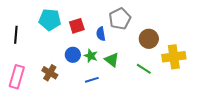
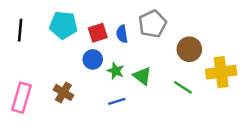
blue semicircle: (101, 34) -> (122, 34), moved
black line: (16, 35) -> (20, 30), moved
blue circle: (73, 55) -> (93, 59), moved

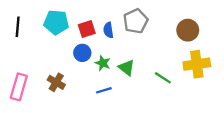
brown circle: (189, 49) -> (188, 30), moved

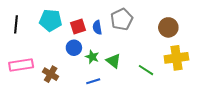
pink rectangle: (19, 87) -> (21, 65), moved, turned 65

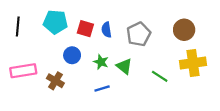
gray pentagon: (122, 19) -> (139, 34), moved
red square: (78, 26) -> (85, 29), turned 35
blue circle: (74, 48) -> (72, 55), moved

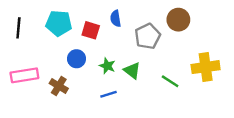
blue semicircle: (106, 30) -> (116, 18), moved
brown circle: (184, 30) -> (178, 20), moved

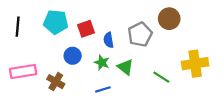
blue semicircle: (116, 18) -> (109, 40), moved
red square: (91, 30) -> (86, 29), turned -36

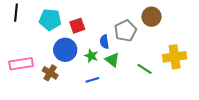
black line: (18, 27) -> (16, 13), moved
blue semicircle: (109, 40) -> (104, 42), moved
blue circle: (73, 56) -> (65, 50), size x1.5

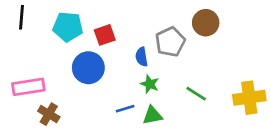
green star: (91, 56) -> (150, 84), moved
yellow cross: (175, 57) -> (249, 98), moved
green triangle: (112, 60) -> (152, 115), moved, turned -49
brown cross: (50, 73) -> (49, 114), moved

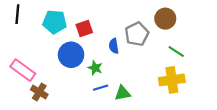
green star: (150, 84) -> (95, 68), moved
pink rectangle: (28, 87) -> (23, 70), turned 45
green line: (196, 94) -> (176, 51), moved
yellow cross: (249, 98) -> (172, 80), moved

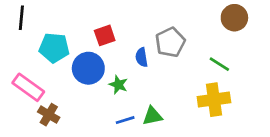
brown circle: (165, 19) -> (234, 18), moved
cyan pentagon: (55, 22) -> (54, 48), moved
blue line: (101, 88) -> (125, 120), moved

